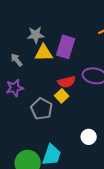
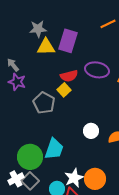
gray arrow: (17, 60) -> (13, 65), moved
purple star: (15, 88) -> (17, 82), turned 30

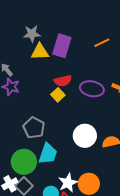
orange line: (108, 24) -> (102, 43), moved
purple ellipse: (97, 70) -> (92, 89), moved
gray pentagon: (44, 103) -> (34, 128), moved
white circle: (91, 131) -> (85, 136), size x1.5

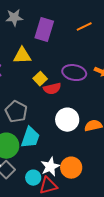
yellow triangle: (40, 52) -> (22, 56), moved
red semicircle: (63, 81) -> (52, 89), moved

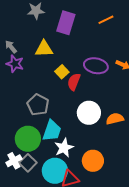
red semicircle: (52, 89) -> (74, 82), turned 126
white star: (50, 167) -> (64, 148), moved
cyan circle: (33, 178) -> (55, 171), size x1.6

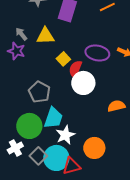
gray arrow: (11, 47) -> (21, 34), moved
white circle: (89, 113) -> (83, 83), moved
gray square: (28, 163) -> (38, 156), moved

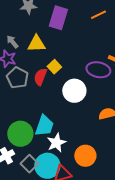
purple ellipse: (97, 53) -> (98, 70), moved
red semicircle: (75, 69) -> (40, 77), moved
gray pentagon: (39, 92) -> (17, 78), moved

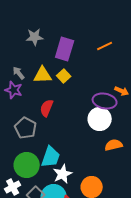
yellow square: (54, 67) -> (64, 76), moved
gray pentagon: (17, 78) -> (26, 128), moved
white circle: (74, 91) -> (100, 119), moved

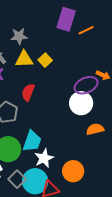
gray star: (35, 37) -> (19, 36), moved
purple rectangle: (65, 49) -> (66, 19), moved
purple ellipse: (105, 101) -> (86, 85), turned -35

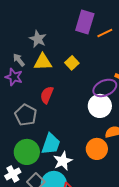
gray star: (19, 36) -> (38, 39), turned 30
yellow square: (45, 60) -> (72, 63), moved
orange circle: (73, 171) -> (97, 149), moved

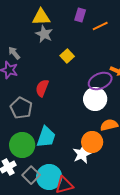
purple rectangle: (85, 22) -> (80, 15), size x0.6
gray star: (38, 39) -> (44, 34), moved
yellow triangle: (43, 62) -> (41, 17), moved
white star: (63, 161) -> (82, 154), moved

